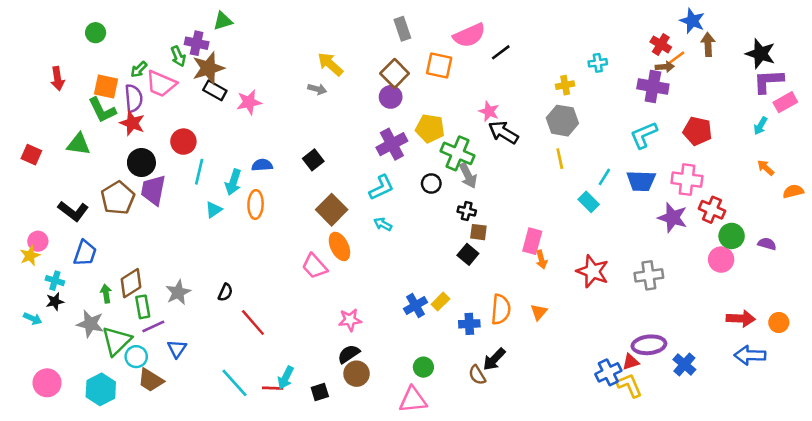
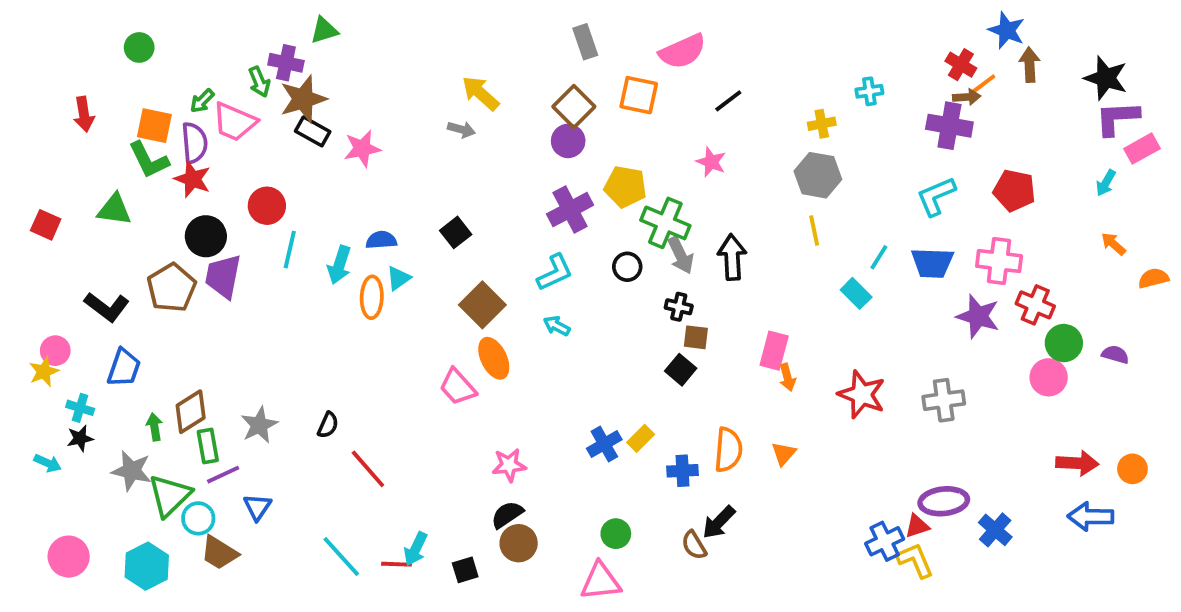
black line: (501, 52) -> (728, 101), moved
black arrow: (503, 132) -> (732, 257), moved, turned 56
cyan triangle: (214, 210) -> (398, 278), moved

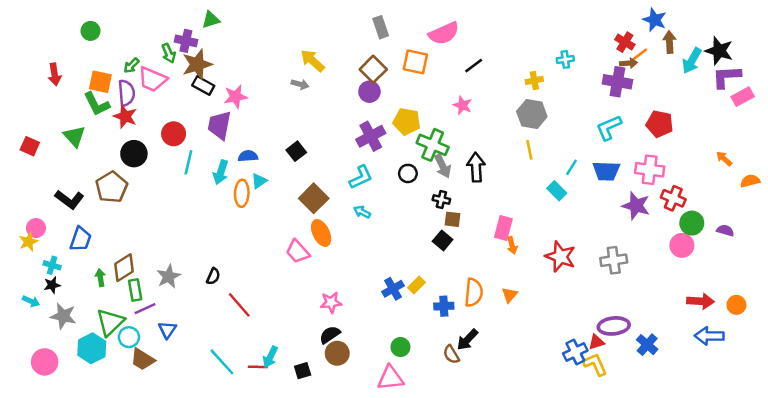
cyan arrow: (1106, 183) -> (692, 61), moved, size x1.5
green triangle: (114, 210) -> (74, 136), turned 40
purple trapezoid: (223, 276) -> (219, 125), moved
gray star: (132, 471) -> (63, 316), moved
cyan hexagon: (147, 566) -> (92, 348), moved

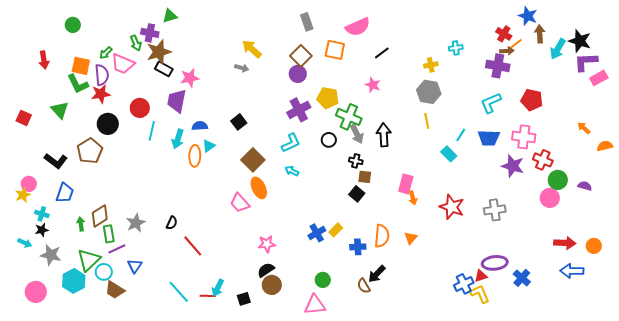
red star: (125, 116) -> (101, 94), turned -30

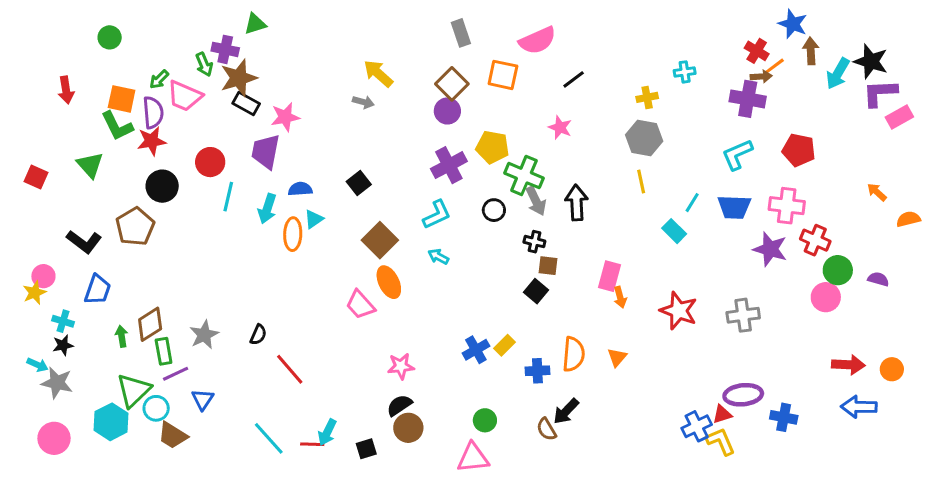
gray star: (51, 255) -> (57, 383), moved
blue cross: (522, 278) -> (784, 417), turned -30

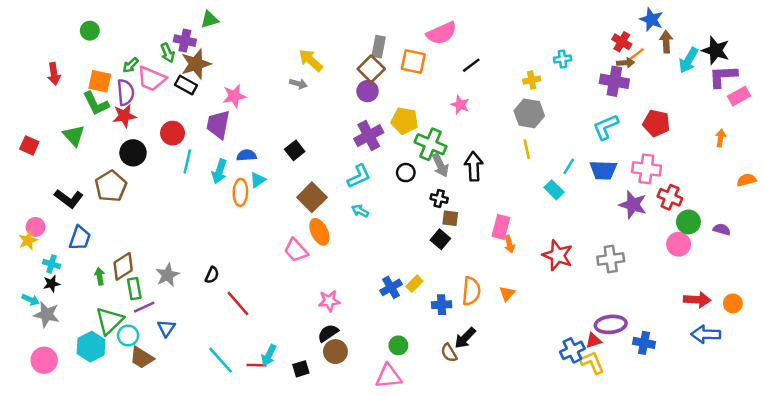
gray rectangle: (461, 33) -> (379, 47), moved, turned 30
black rectangle: (246, 103) -> (186, 85), moved
orange arrow: (877, 192) -> (721, 138), moved, turned 56

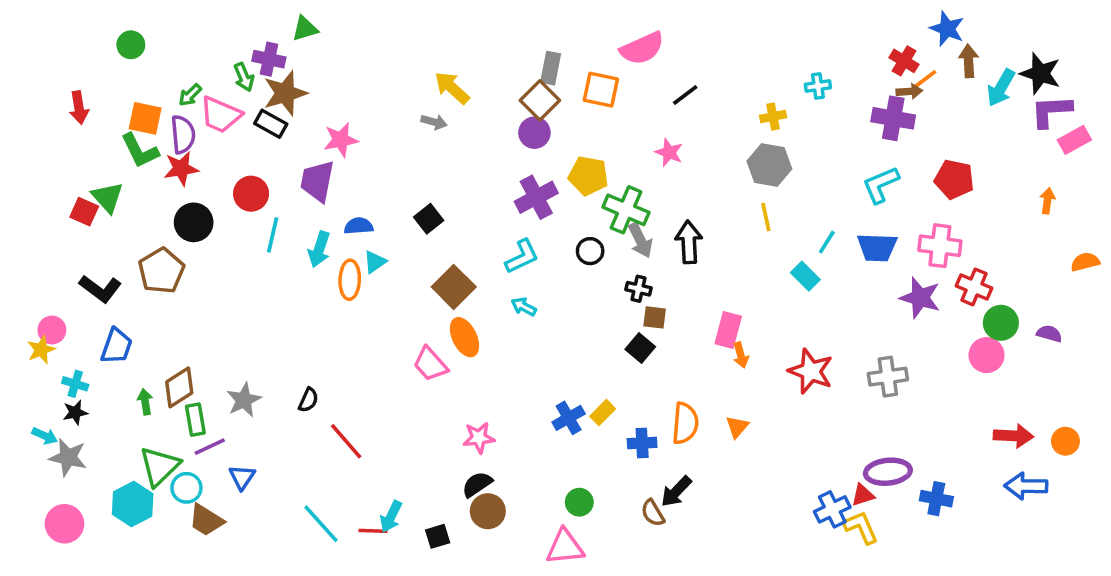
red square: (29, 145) -> (84, 212), moved

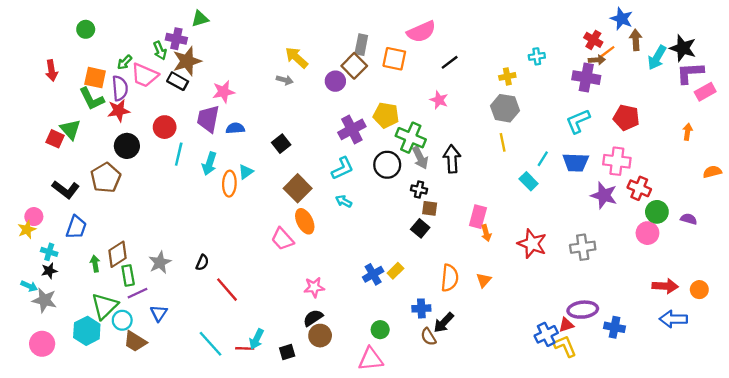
purple circle: (534, 133) -> (335, 81), moved
blue semicircle: (359, 226) -> (235, 128), moved
black circle: (590, 251) -> (387, 165), size x1.5
blue cross: (642, 443) -> (421, 308), moved

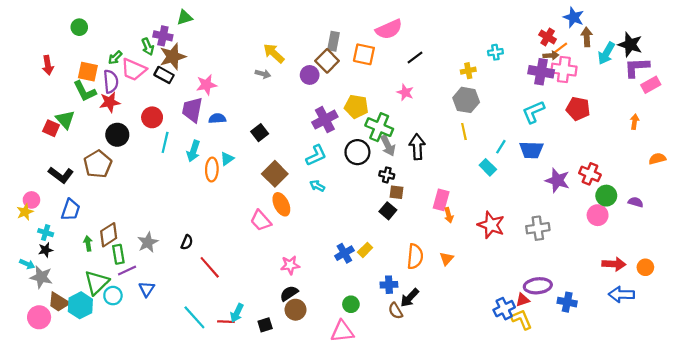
pink cross: (617, 161) -> (564, 70), moved
brown trapezoid: (135, 341) -> (59, 302), moved

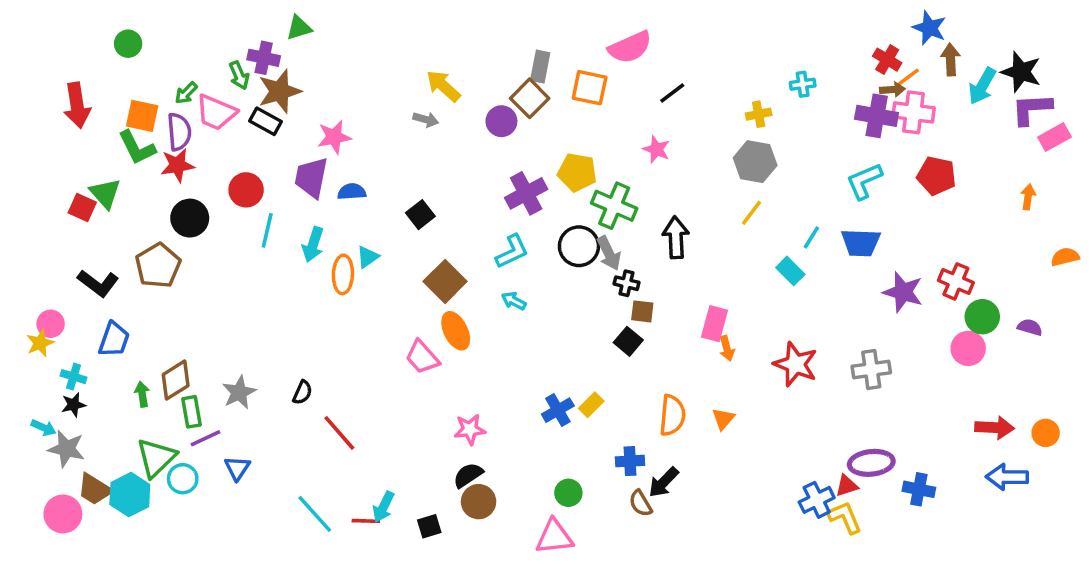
red arrow: (48, 65) -> (77, 105), size x1.4
yellow line: (464, 131) -> (752, 213), turned 49
gray arrow: (388, 146) -> (609, 253), moved

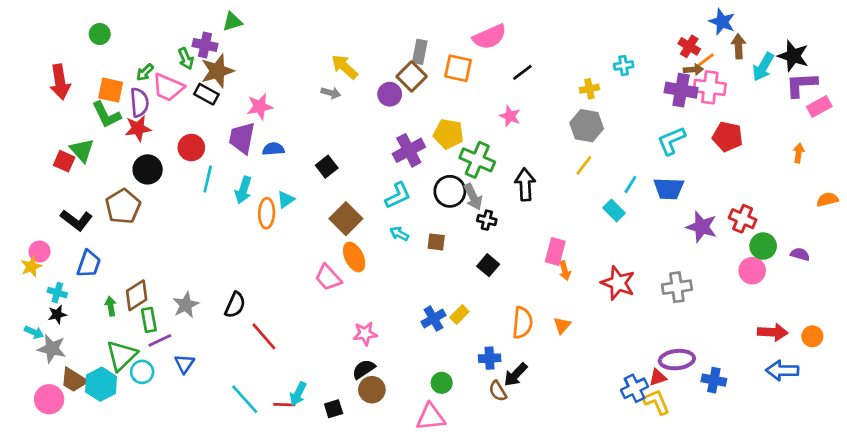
brown square: (642, 311) -> (436, 242), moved
black semicircle: (302, 392) -> (235, 305), size x1.4

